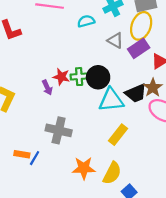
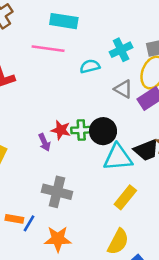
orange star: (84, 168) -> (58, 239), moved

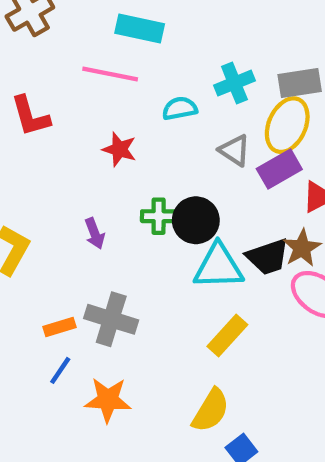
red star: (61, 130) -> (119, 149), moved
orange rectangle: (14, 219) -> (60, 327), moved, turned -30

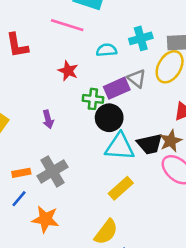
purple rectangle: (279, 169) -> (117, 88), moved
green cross: (159, 216) -> (93, 99), moved
gray cross: (111, 319) -> (53, 171), turned 36

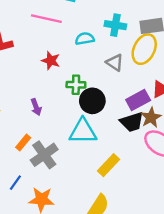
cyan cross: (141, 38) -> (115, 25), turned 30
purple rectangle: (117, 88) -> (138, 100), moved
cyan triangle: (120, 147) -> (83, 131), moved
orange rectangle: (21, 173) -> (23, 143), moved, turned -35

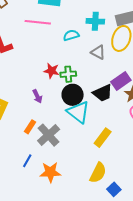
red star: (51, 61) -> (52, 71), moved
black circle: (92, 101) -> (73, 95), moved
black trapezoid: (132, 122) -> (103, 93), moved
cyan triangle: (83, 131) -> (78, 112), turned 45

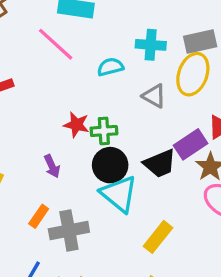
pink line: (38, 22) -> (56, 44), turned 35
gray cross: (49, 135) -> (69, 231), turned 30

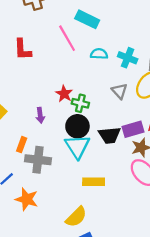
cyan semicircle: (110, 67) -> (99, 54), moved
orange rectangle: (39, 216) -> (22, 145), turned -32
yellow rectangle: (158, 237) -> (94, 182), turned 35

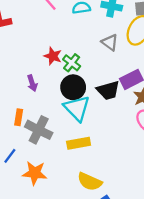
green cross: (80, 103) -> (72, 63), turned 35
gray cross: (38, 160) -> (39, 130), turned 30
yellow rectangle: (94, 182) -> (79, 143), moved
yellow semicircle: (76, 217) -> (90, 182), turned 80

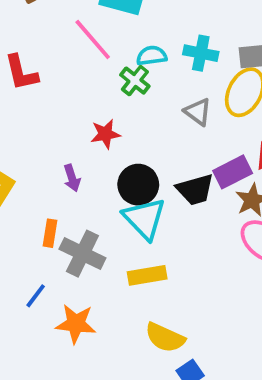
red star: (53, 56) -> (105, 134), turned -30
green cross: (72, 63) -> (135, 81), moved

